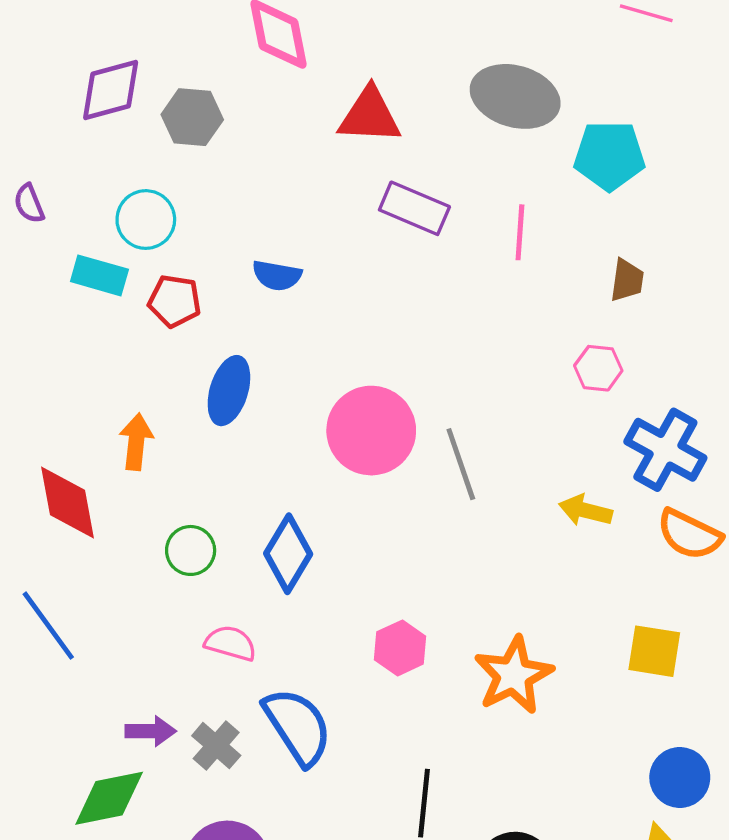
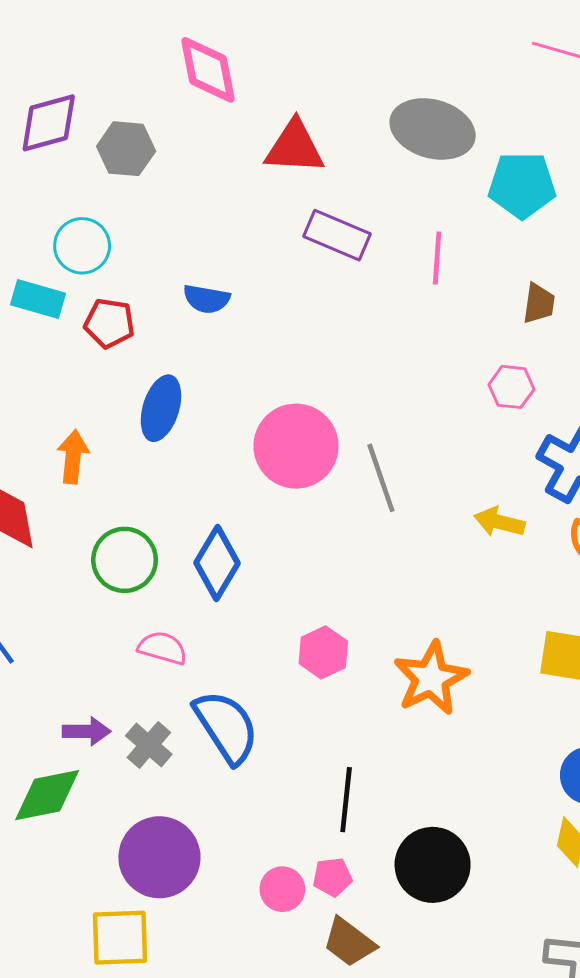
green circle: (191, 550) -> (125, 560), size x1.4

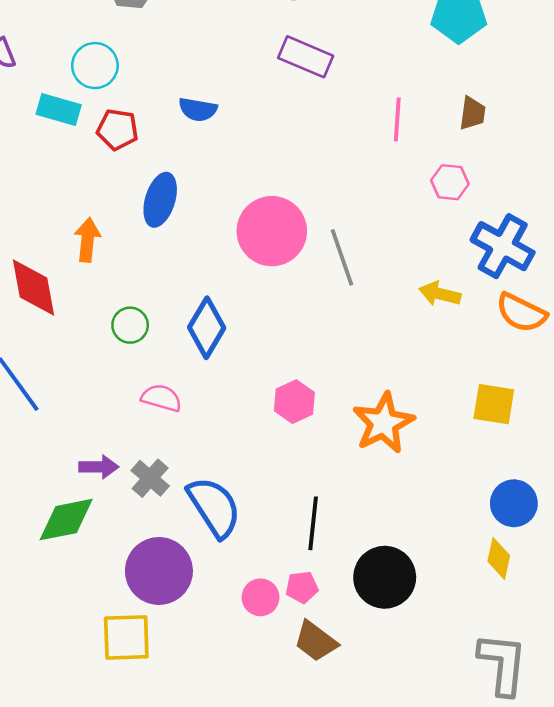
pink line: (437, 258) -> (397, 119), moved
green circle: (125, 560) -> (130, 325), size x0.7
blue semicircle: (226, 727) -> (214, 507), moved

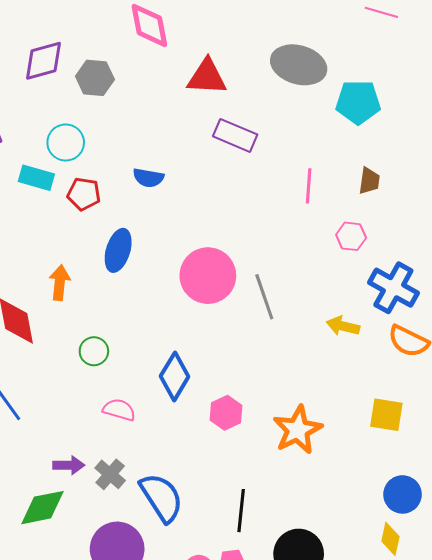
blue diamond: (207, 328) -> (175, 376), moved

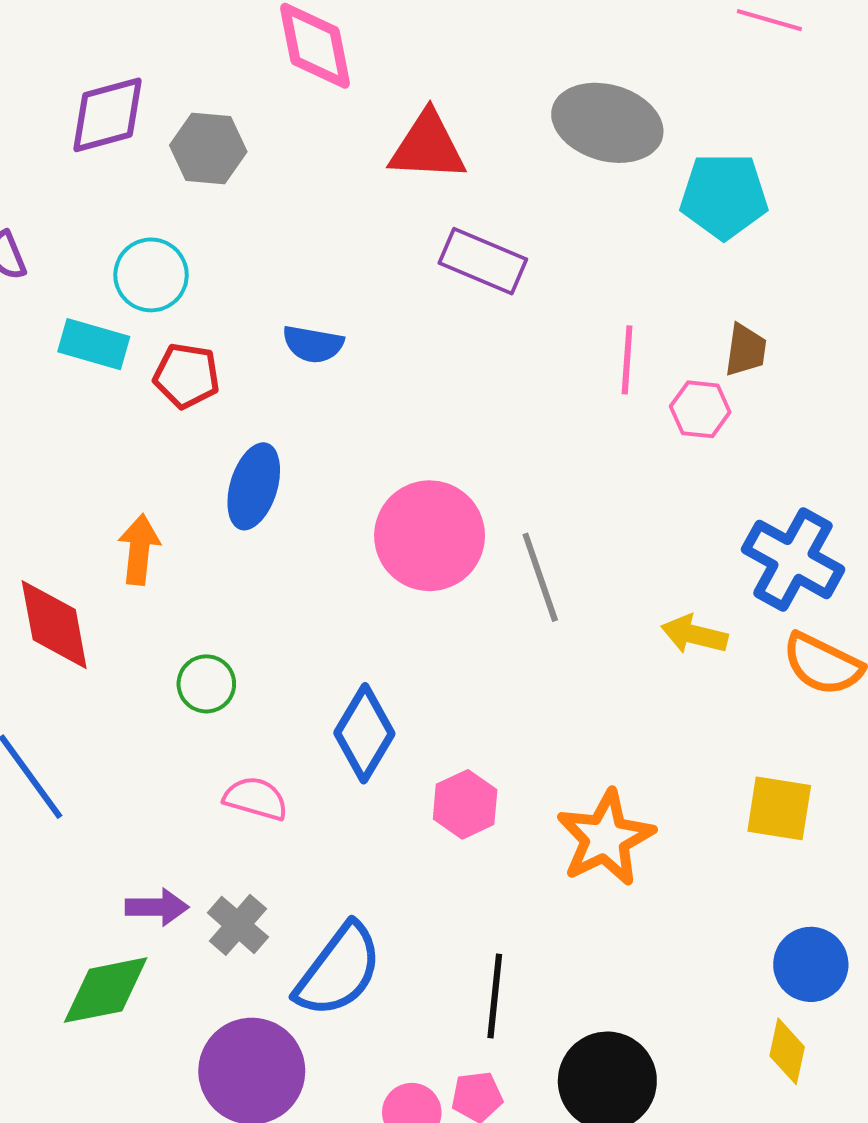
pink hexagon: (351, 236) -> (700, 409), moved
blue semicircle: (161, 497) -> (339, 970), turned 70

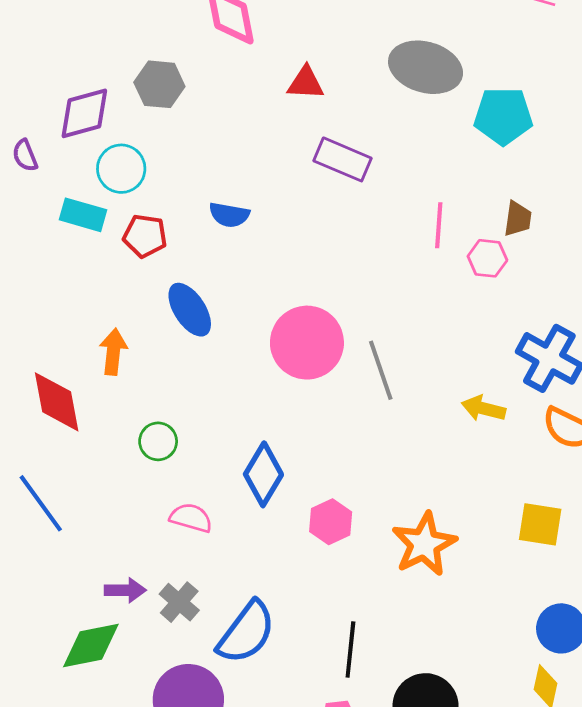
purple diamond: (108, 115) -> (84, 113), moved
red triangle: (428, 147) -> (306, 83), size x0.7
blue ellipse: (254, 486) -> (190, 310), turned -50

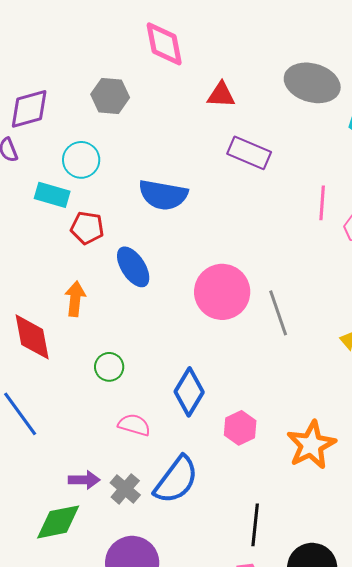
purple diamond: (84, 113) -> (29, 109), moved
blue semicircle: (229, 215) -> (163, 195), size x1.6
red pentagon: (145, 236) -> (87, 228), moved
blue semicircle: (246, 632) -> (176, 480), moved

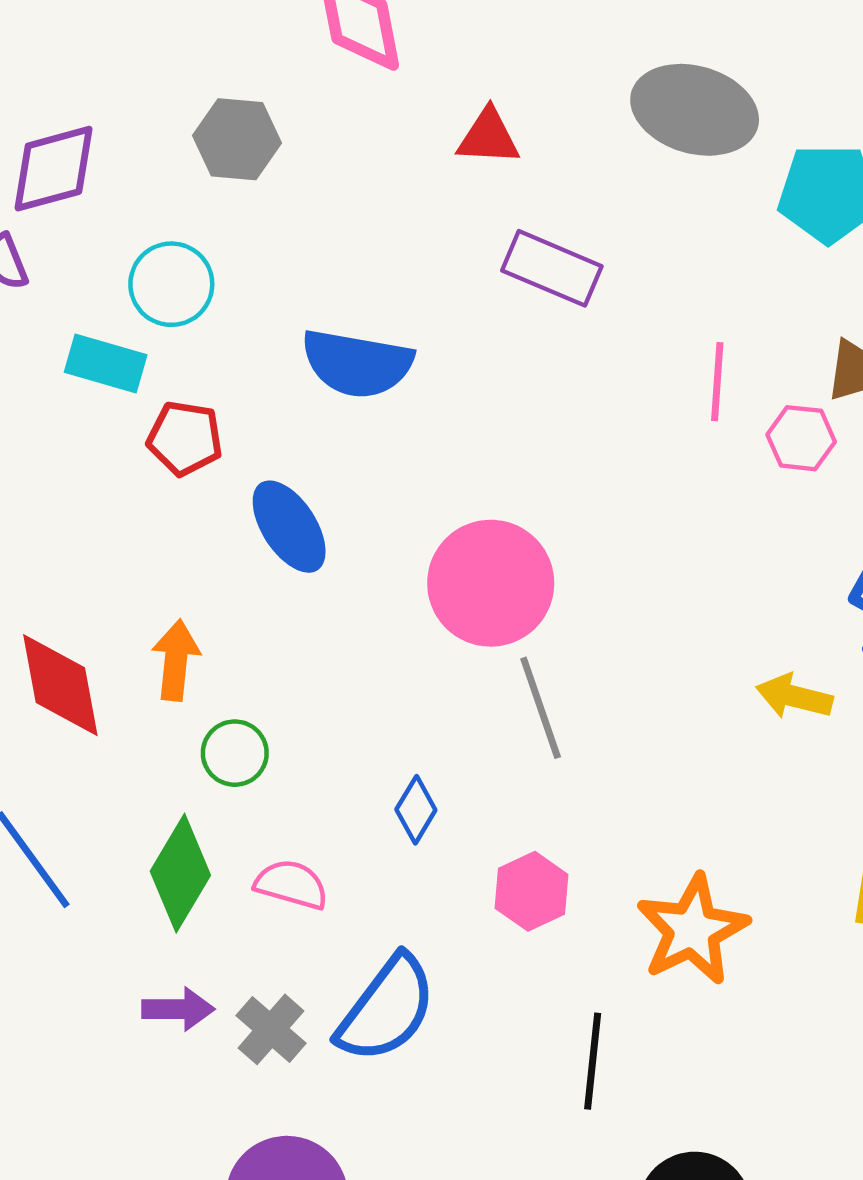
orange arrow: (75, 299) -> (176, 660), moved
gray line: (278, 313) -> (541, 708), moved
blue diamond: (189, 392) -> (416, 810), size x0.6
green diamond: (58, 522) -> (180, 873), moved, turned -48
black line: (255, 525) -> (593, 1061), moved

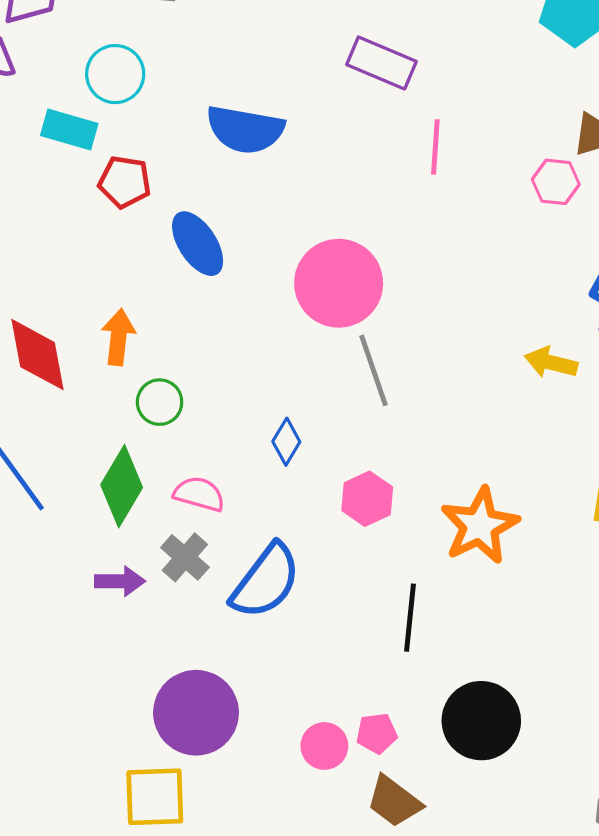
pink line: (717, 382) -> (435, 147), moved
gray cross: (271, 1029) -> (185, 557), moved

